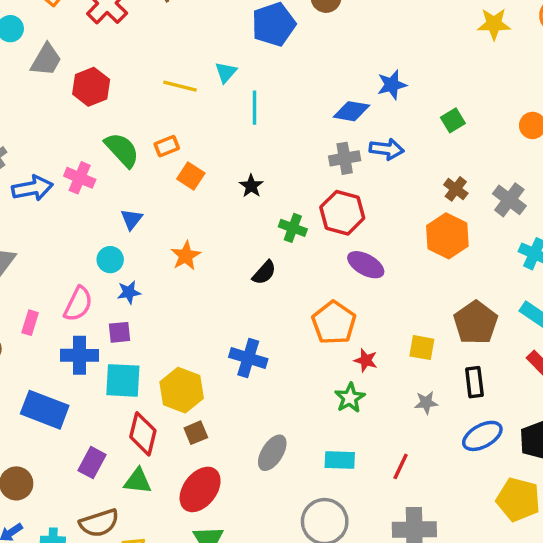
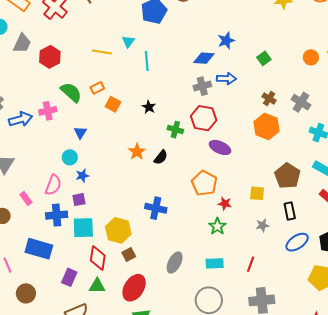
pink cross: (80, 178) -> (48, 111), turned -30
orange star: (186, 256) -> (137, 152), moved
pink rectangle: (30, 323) -> (26, 198), turned -48

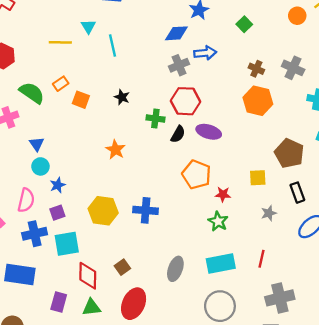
blue triangle: (80, 133) -> (37, 144), moved
black semicircle: (161, 157) -> (178, 134), moved
yellow hexagon: (118, 230) -> (103, 211), moved
cyan rectangle: (215, 263) -> (221, 264), size x1.4

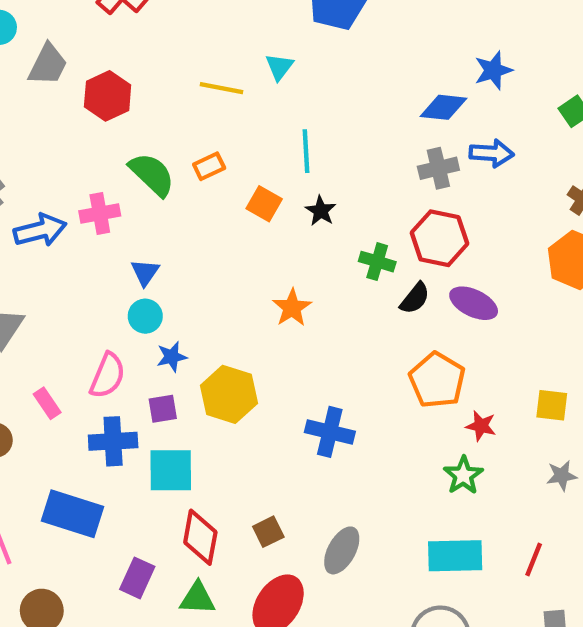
cyan line: (112, 45) -> (306, 151), moved
orange square: (81, 100) -> (264, 204), moved
yellow hexagon: (103, 211) -> (229, 394), moved
gray ellipse: (175, 269) -> (342, 550), moved

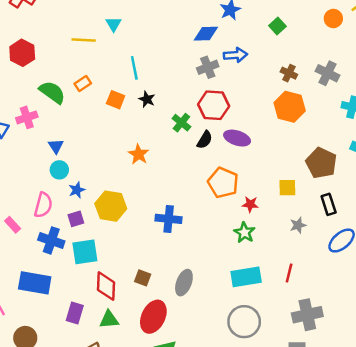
green cross: (377, 262) -> (181, 123), turned 30
blue cross: (113, 441) -> (51, 240), turned 30
brown square: (268, 532) -> (143, 278), turned -35

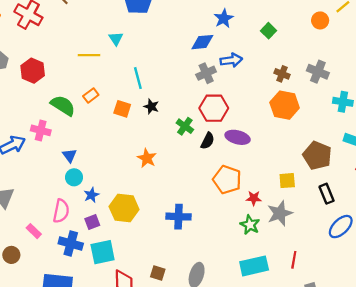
pink cross: (27, 117) -> (41, 130), turned 36
gray star: (298, 225) -> (280, 213), moved, size x1.6

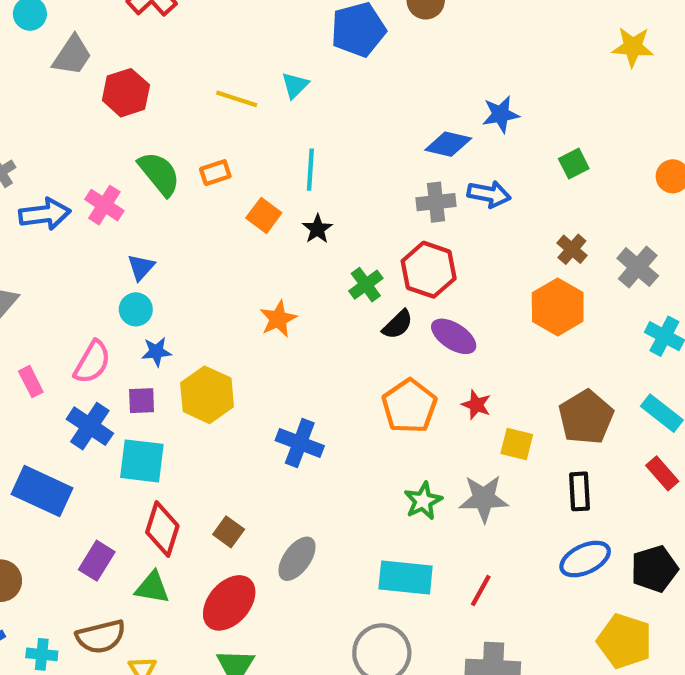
red star: (254, 198) -> (476, 405), moved

